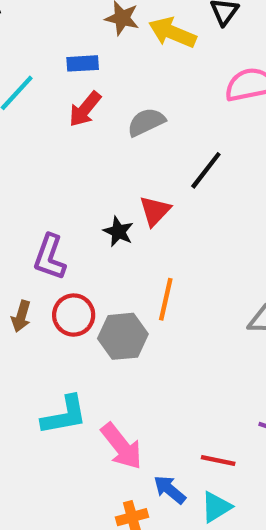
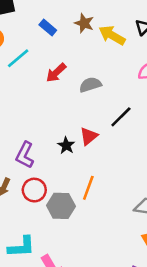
blue rectangle: (83, 63) -> (48, 28), moved, turned 36

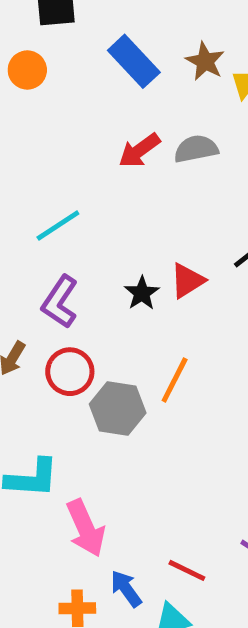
blue rectangle: (48, 28) -> (134, 61), size x1.5
cyan line: (18, 58) -> (58, 225), moved
gray semicircle: (90, 85) -> (196, 149), moved

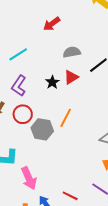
gray semicircle: (196, 149) -> (72, 52), moved

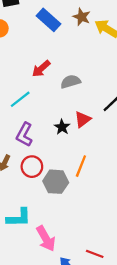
red arrow: (52, 24) -> (41, 69), moved
gray semicircle: (72, 52) -> (71, 82), moved

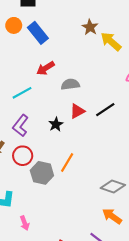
blue rectangle: (49, 20) -> (38, 33), moved
red triangle: (83, 119) -> (77, 111), moved
pink arrow: (46, 238) -> (25, 223), size x0.6

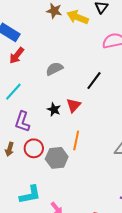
red arrow: (46, 68) -> (17, 56), moved
red triangle: (77, 111) -> (74, 105), moved

